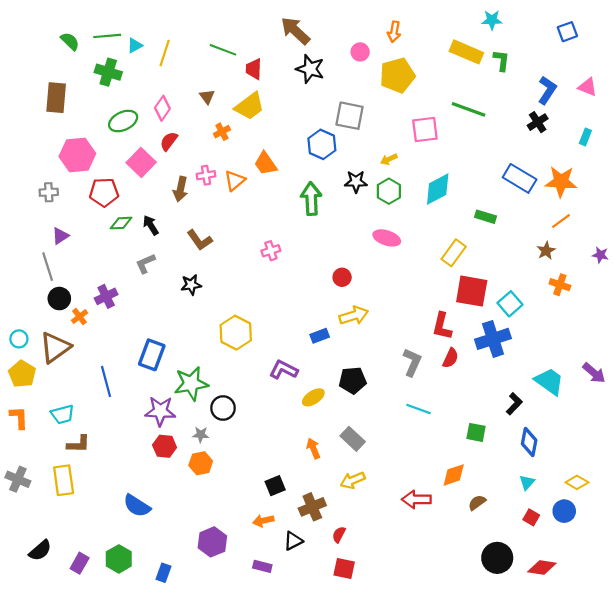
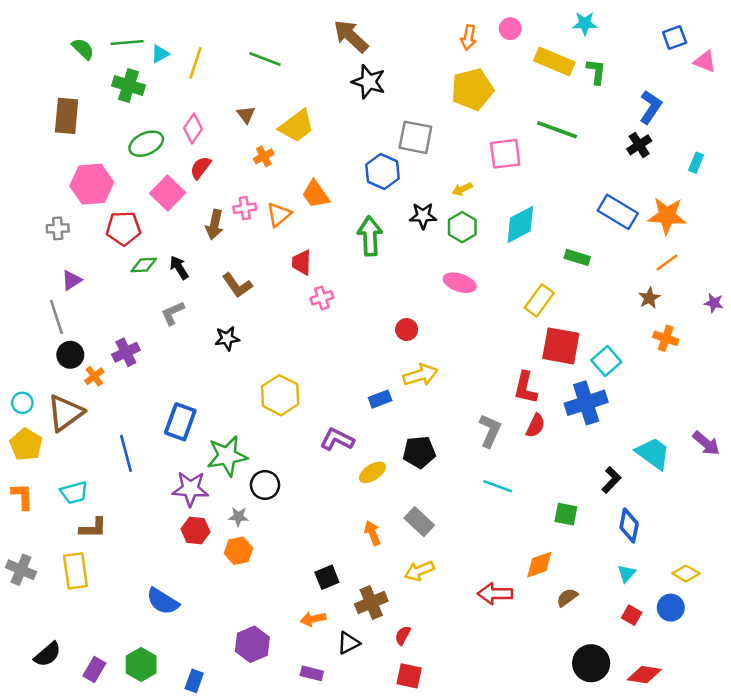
pink circle: (360, 52) -> (510, 29), moved
red trapezoid: (254, 69) -> (302, 262), moved
pink triangle: (588, 87) -> (705, 62), moved

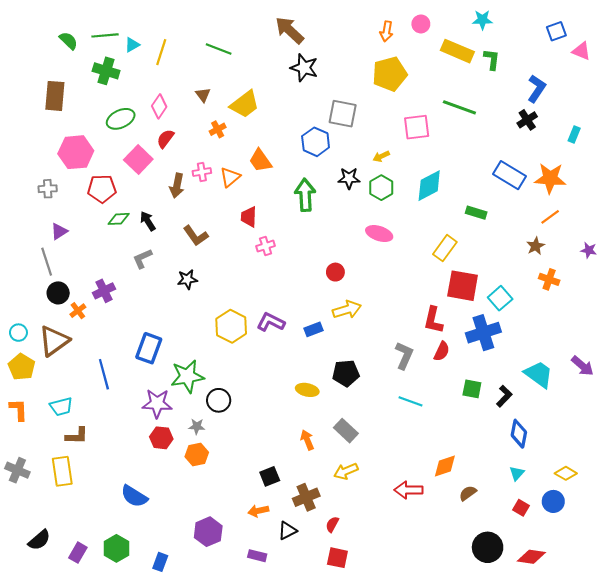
purple L-shape: (337, 439) -> (271, 322), moved
yellow ellipse: (372, 472) -> (307, 390), turned 45
green square: (566, 514) -> (472, 389), moved

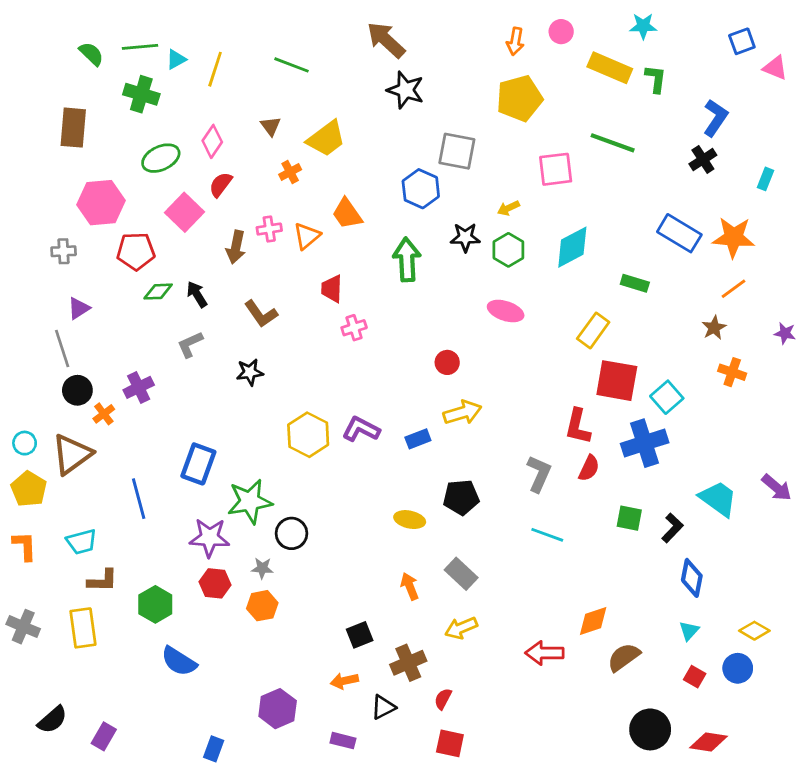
brown semicircle: (468, 493) -> (624, 657), size x1.4
green hexagon: (116, 548) -> (155, 604), moved

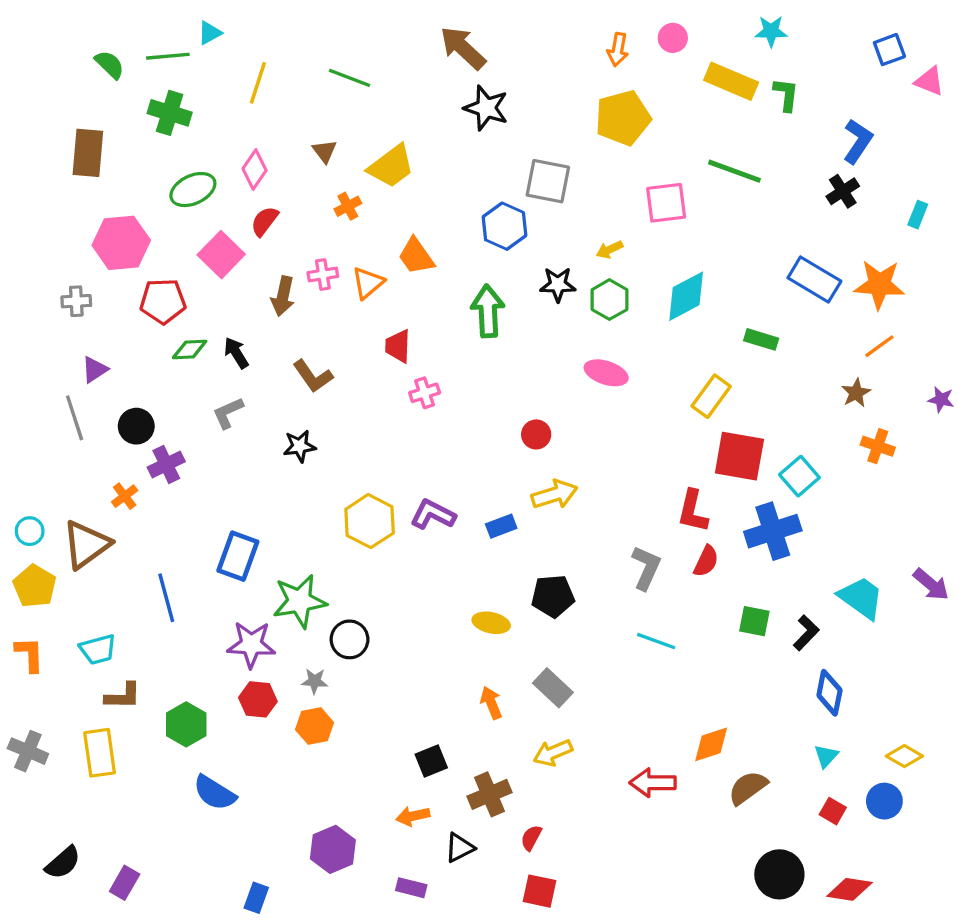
cyan triangle: (176, 59) -> (210, 33), moved
black circle: (77, 390) -> (136, 426), moved

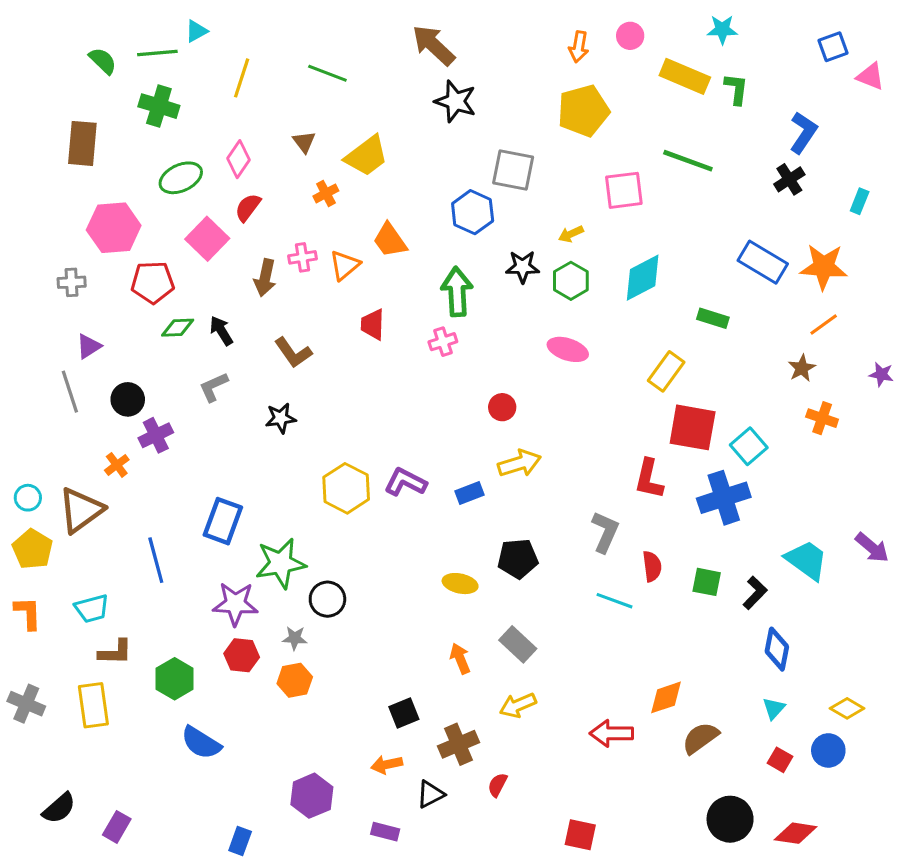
pink cross: (425, 393) -> (443, 342), moved
red semicircle: (706, 561) -> (652, 566), moved, turned -32
red square: (539, 891) -> (580, 835), moved

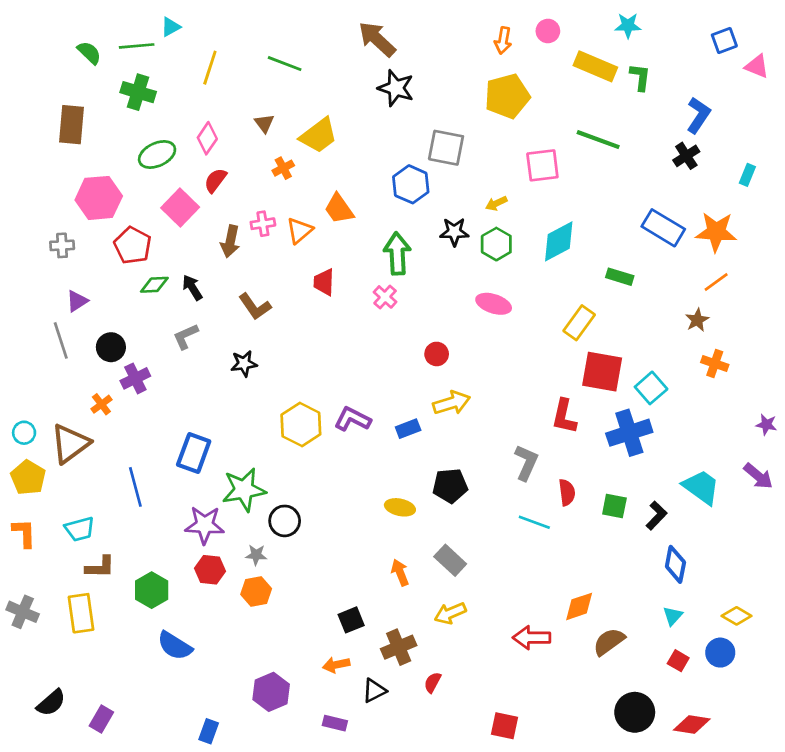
red pentagon: (153, 282) -> (133, 245), turned 30
pink cross: (443, 342) -> (385, 297), turned -30
purple star: (881, 374) -> (766, 425), moved

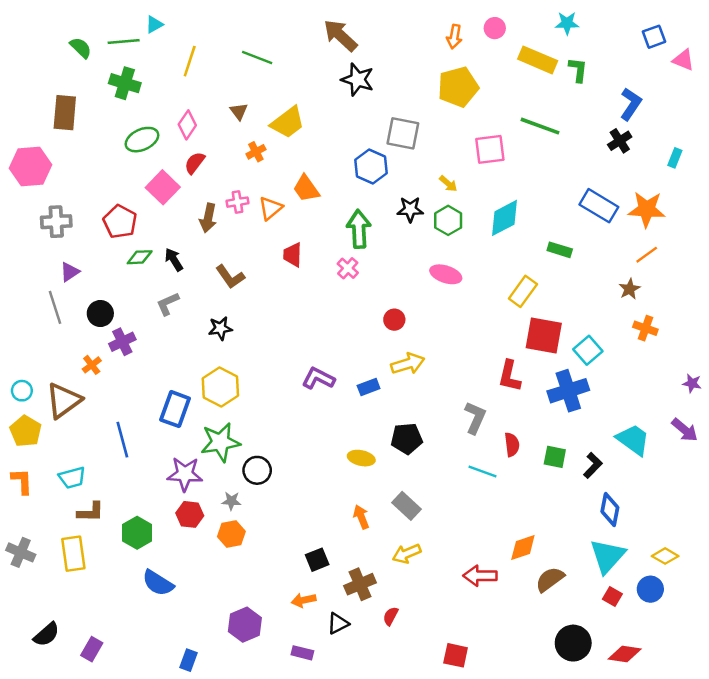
pink hexagon: (99, 198) -> (30, 167), moved
yellow arrow: (496, 203) -> (448, 184), turned -114
gray cross: (62, 245) -> (56, 222), size x1.4
yellow hexagon: (301, 425) -> (220, 387), moved
cyan triangle: (673, 616) -> (607, 556), size x2.0

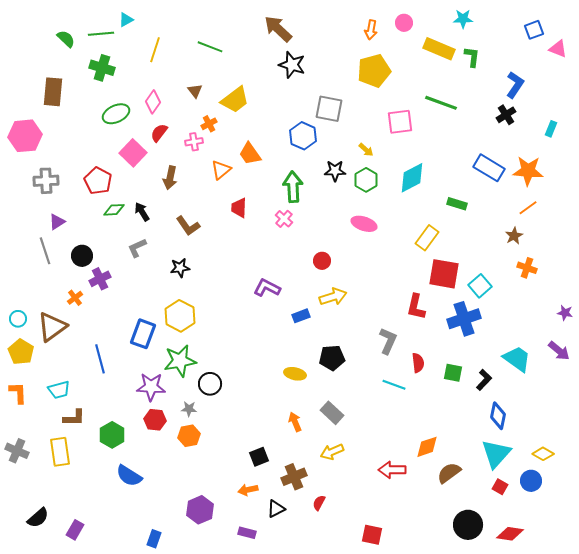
pink cross: (238, 202) -> (194, 142), moved
purple L-shape: (318, 378) -> (267, 288), moved

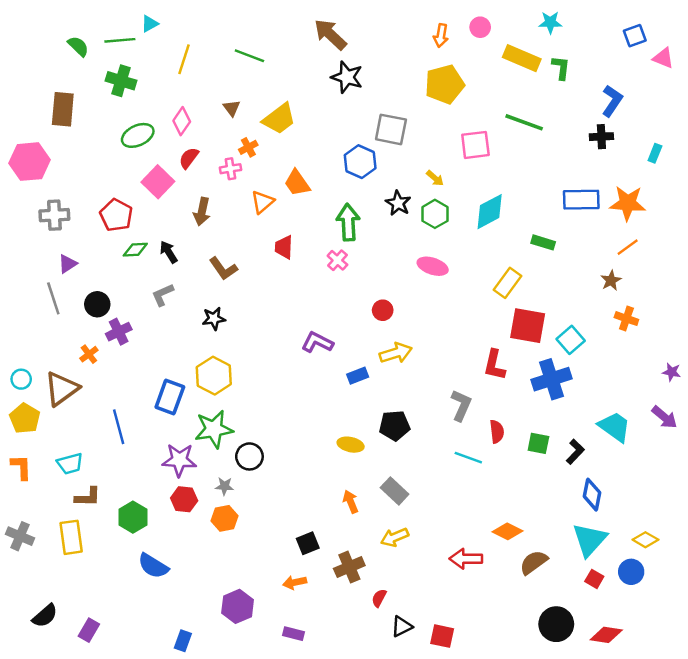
black cross: (506, 115) -> (601, 137), turned 30
blue rectangle: (489, 168) -> (581, 200), turned -32
black star: (335, 171) -> (398, 203), turned 30
orange diamond: (427, 447) -> (508, 531), turned 45
black triangle: (276, 509) -> (402, 627), moved

